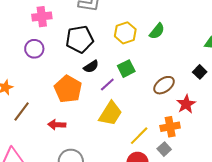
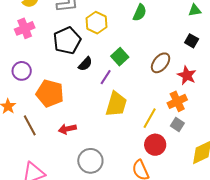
yellow hexagon: (125, 33) -> (96, 23), moved
purple circle: (34, 49) -> (22, 71), moved
orange pentagon: (68, 89) -> (50, 93), moved
brown line: (22, 112) -> (30, 125), turned -50

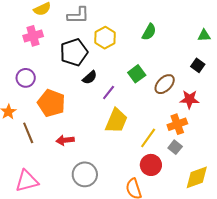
green square: (120, 57) -> (137, 74), moved
red star: (187, 75) -> (189, 99), turned -30

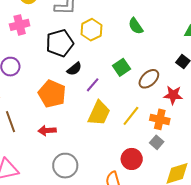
green semicircle: (149, 32) -> (136, 26), turned 114
orange pentagon: (51, 103) -> (52, 94), moved
orange cross: (177, 124) -> (160, 119), turned 30
yellow line: (148, 138) -> (131, 116), moved

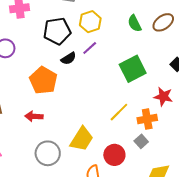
green square: (121, 67) -> (133, 69), moved, size x1.5
brown ellipse: (149, 79) -> (163, 22), moved
purple line: (93, 85) -> (90, 48), moved
yellow trapezoid: (99, 113) -> (82, 139), moved
orange cross: (160, 119) -> (147, 119), turned -30

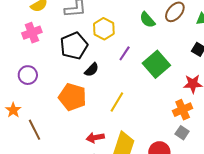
purple line: (90, 48) -> (125, 53), moved
yellow line: (119, 112) -> (117, 102), moved
red arrow: (34, 116) -> (95, 138), moved

